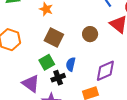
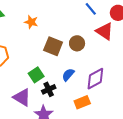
brown square: (54, 37) -> (53, 46), moved
blue semicircle: (71, 64) -> (68, 75), moved, turned 32

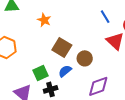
brown circle: (77, 43) -> (85, 58), moved
blue semicircle: (68, 75) -> (65, 71), moved

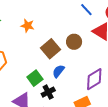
brown square: (62, 48) -> (51, 49), turned 30
brown circle: (85, 58) -> (74, 42), moved

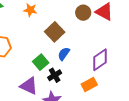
brown circle: (74, 42) -> (83, 13), moved

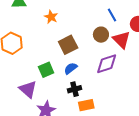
purple diamond: (100, 60) -> (107, 64), moved
black cross: (55, 75) -> (74, 89), moved

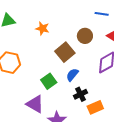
blue line: (112, 15) -> (102, 14), turned -40
brown circle: (101, 35) -> (85, 36), moved

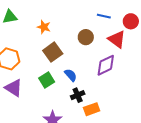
brown square: (65, 52) -> (53, 52), moved
blue semicircle: (72, 75) -> (71, 75), turned 96
purple triangle: (35, 104) -> (14, 88), moved

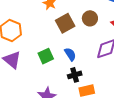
brown square: (53, 52) -> (65, 23), moved

